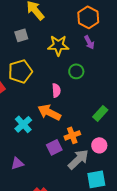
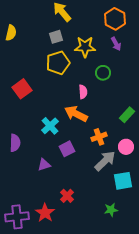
gray square: (21, 35) -> (56, 37), moved
yellow pentagon: (20, 71) -> (58, 63), moved
purple square: (54, 147) -> (67, 149), moved

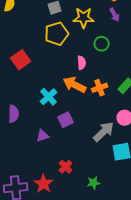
orange cross: (99, 137) -> (100, 88), moved
green star: (111, 210) -> (94, 183), moved

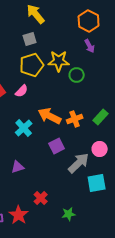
yellow star: (84, 18) -> (59, 61), moved
pink semicircle: (82, 63) -> (22, 91), moved, turned 48
purple square: (66, 120) -> (57, 146), moved

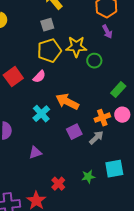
green rectangle: (101, 117) -> (118, 90), moved
orange cross: (75, 119) -> (102, 118), moved
pink circle: (100, 149) -> (122, 115), moved
gray arrow: (79, 163) -> (96, 138), moved, size x0.7
green star: (69, 214) -> (88, 177), moved

